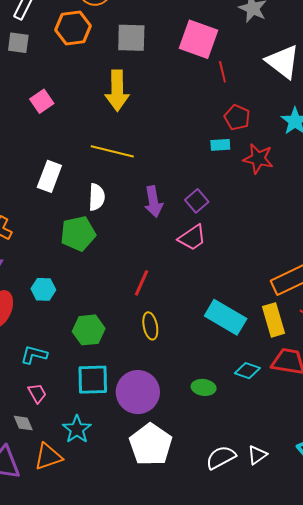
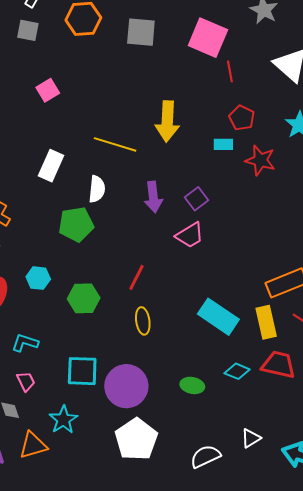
yellow arrow: (117, 91) -> (167, 121), moved
green hexagon: (89, 330) -> (84, 298), moved
white triangle: (257, 455) -> (251, 438), moved

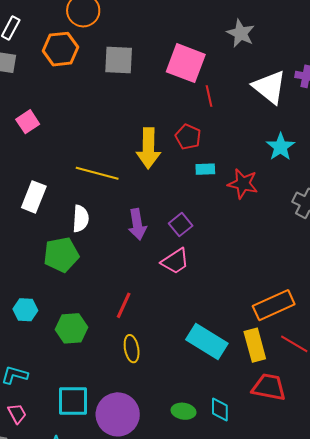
red pentagon: (242, 118) -> (188, 137), moved
cyan diamond: (237, 371) -> (220, 410), moved, turned 70

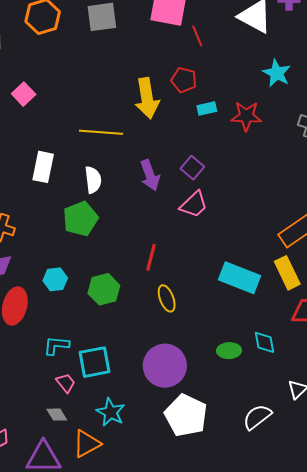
cyan square: (73, 401) -> (94, 362), moved

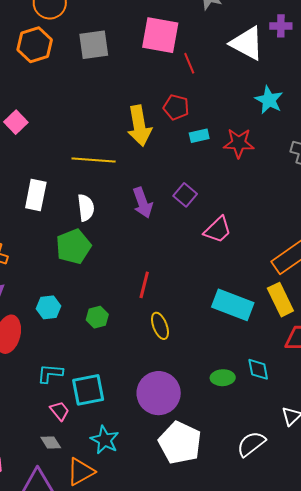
pink trapezoid: (194, 205) -> (218, 230), moved
green hexagon: (104, 289) -> (97, 317), size x0.7

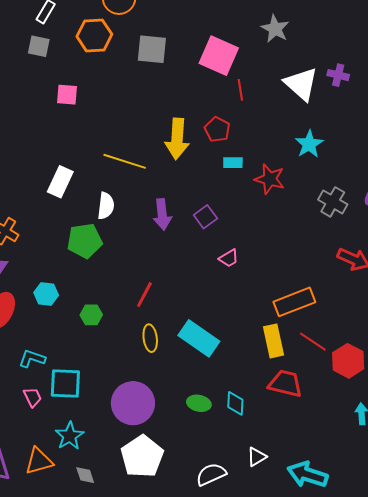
pink square: (16, 122) -> (67, 95), moved, turned 35
pink trapezoid: (218, 230) -> (229, 258), size x0.7
cyan rectangle: (233, 305) -> (199, 338), moved
gray diamond: (51, 443) -> (85, 475), moved

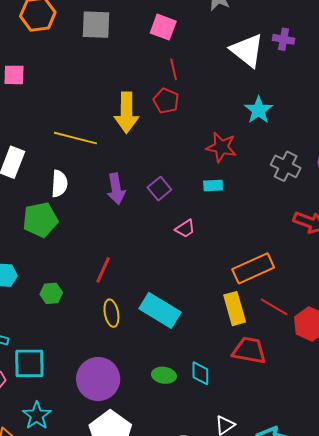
pink square: (219, 56) -> (163, 27), size x0.7
red line: (240, 90) -> (174, 69), moved
cyan rectangle: (233, 163) -> (213, 185), moved

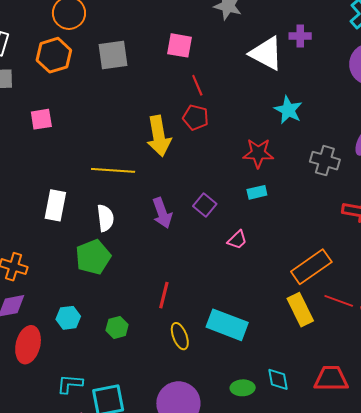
red trapezoid: (249, 350) -> (331, 379), moved

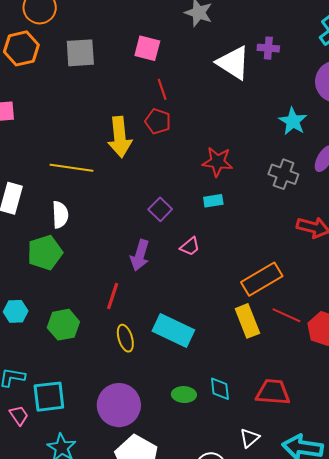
cyan star: (288, 110) -> (293, 121), moved
purple arrow: (162, 213) -> (140, 255), moved, turned 32
green hexagon: (117, 327) -> (63, 325), size x1.4

